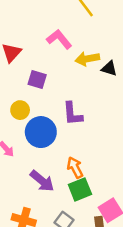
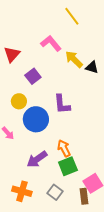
yellow arrow: (87, 59) -> (74, 59), turned 54
purple square: (37, 80) -> (33, 76), turned 35
purple arrow: (42, 181) -> (37, 159), turned 105

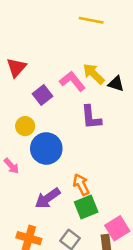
yellow line: (72, 16) -> (91, 20), turned -42
pink L-shape: (51, 43) -> (72, 81), moved
purple L-shape: (62, 104) -> (91, 117), moved

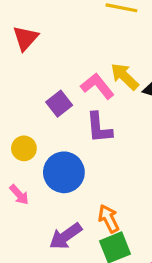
red triangle: (16, 68) -> (26, 38), moved
purple L-shape: (91, 117) -> (99, 128), moved
yellow circle: (25, 126) -> (24, 148), moved

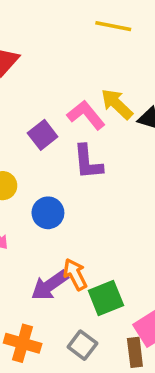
blue circle: (64, 172) -> (48, 213), size x0.7
orange arrow: (109, 219) -> (75, 274), moved

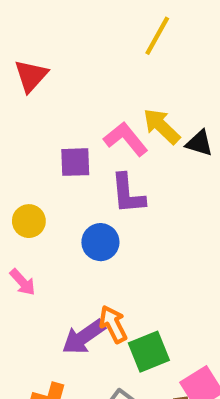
yellow line: (113, 26) -> (157, 36), turned -72
purple square: (43, 135) -> (75, 162), turned 36
blue circle: (48, 213) -> (100, 242), moved

